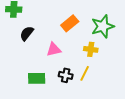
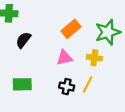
pink triangle: (54, 49) -> (64, 58), moved
green rectangle: (37, 78) -> (22, 84), moved

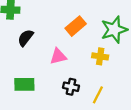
pink triangle: (64, 58) -> (58, 56), moved
yellow line: (88, 84) -> (98, 95), moved

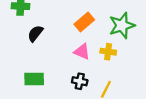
pink triangle: (58, 56) -> (82, 52), moved, turned 36

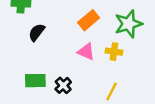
black cross: (80, 81) -> (63, 85), moved, turned 35

